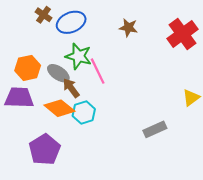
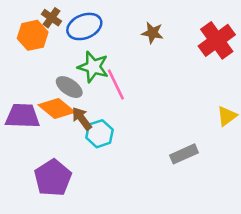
orange hexagon: (28, 68) -> (33, 35), moved
brown arrow: (71, 88) -> (82, 119), moved
orange diamond: (59, 108) -> (57, 108), moved

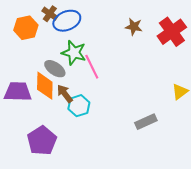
brown cross: (52, 18) -> (50, 14), moved
brown star: (152, 33) -> (134, 27), moved
orange diamond: (57, 108) -> (45, 86), turned 52

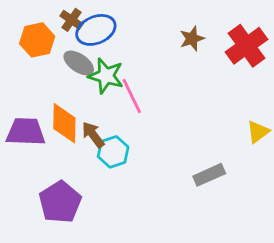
brown star: (134, 27) -> (192, 39), turned -30
gray ellipse: (55, 69) -> (79, 63), moved

